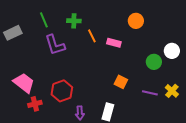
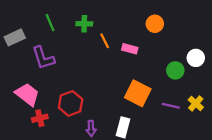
purple L-shape: (55, 45) -> (43, 58), moved
orange square: (121, 82) -> (138, 93), size x1.6

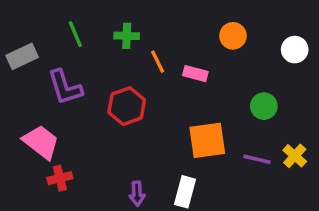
white circle: (196, 58) -> (295, 50), moved
orange square: (138, 93) -> (207, 140), turned -35
red hexagon: (71, 103) -> (127, 106), moved

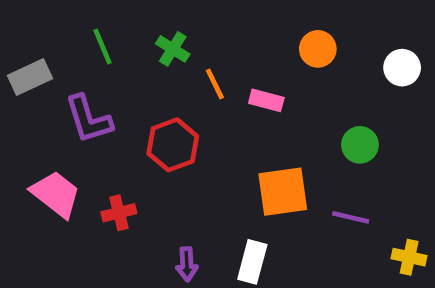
green cross: (127, 36) -> (173, 49), turned 30
yellow cross: (295, 156) -> (409, 257), moved, turned -30
red cross: (60, 178) -> (119, 213), moved

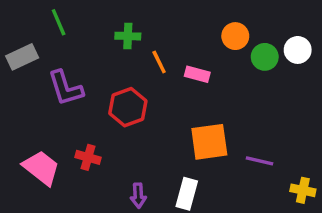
green line: (103, 47) -> (59, 22), moved
green cross: (173, 49) -> (128, 36), turned -30
green circle: (360, 145) -> (265, 57), moved
pink trapezoid: (56, 194) -> (41, 168), moved
red cross: (119, 213) -> (88, 157), turned 30

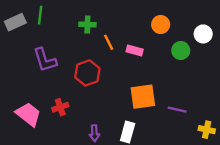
green line: (59, 22) -> (40, 15), turned 30
gray rectangle: (22, 57) -> (15, 22), moved
green circle: (265, 57) -> (181, 50), moved
red cross: (88, 157) -> (60, 107), turned -35

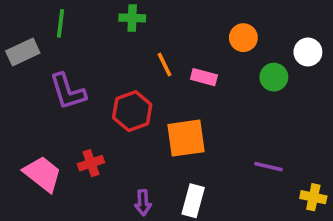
gray rectangle: (15, 22) -> (23, 52), moved
green cross: (87, 25) -> (132, 18), moved
orange square: (143, 97) -> (186, 138), moved

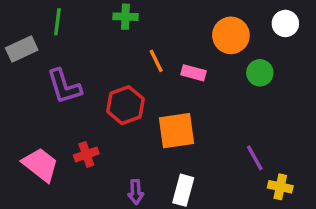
orange circle: (243, 38) -> (231, 35), size x1.4
white circle: (308, 52) -> (285, 23), moved
purple line: (268, 167) -> (255, 158), turned 48
yellow cross: (313, 197) -> (280, 187), moved

